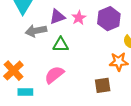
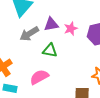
gray arrow: (36, 31) -> (29, 34), turned -30

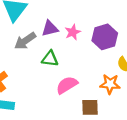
pink semicircle: (39, 77) -> (67, 85), moved

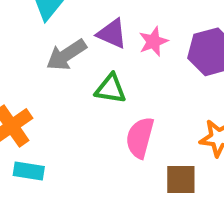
purple triangle: (50, 28) -> (112, 34), turned 36
pink semicircle: (67, 85) -> (140, 138), turned -45

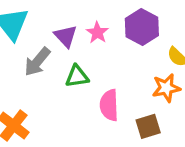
purple triangle: (112, 34) -> (66, 36), turned 40

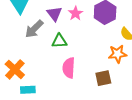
pink semicircle: (109, 105) -> (69, 68), moved

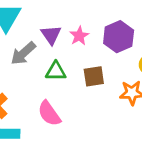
pink semicircle: (69, 68) -> (49, 113), moved, turned -42
brown square: (103, 78) -> (94, 76), moved

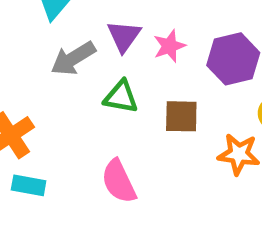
pink semicircle: (49, 113) -> (119, 181), moved

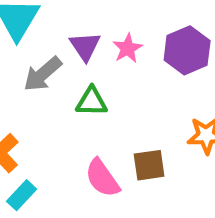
brown square: (181, 116) -> (149, 165), moved
cyan rectangle: (29, 185) -> (22, 195), turned -48

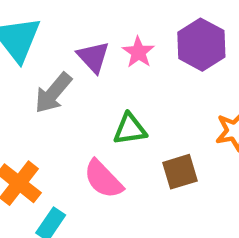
green triangle: (92, 102) -> (130, 129), moved
pink semicircle: (102, 178) -> (103, 179), moved

